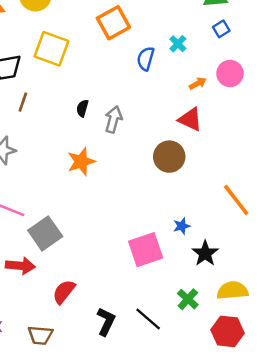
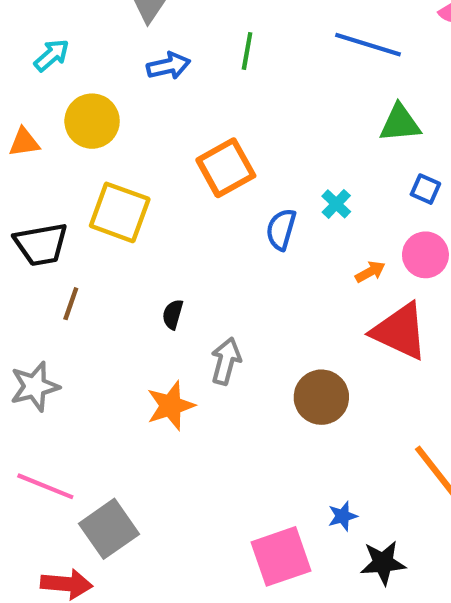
blue square: (221, 29) -> (425, 189), moved, turned -35
gray arrow: (113, 119) -> (226, 361), moved
red triangle: (190, 119) -> (400, 331), moved, size x1.4
black star: (205, 253) -> (383, 563), turned 30

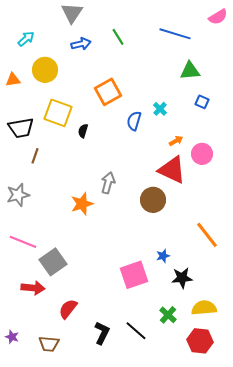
green line: (247, 51) -> (118, 37), turned -42
pink circle: (425, 255) -> (202, 154), moved
black semicircle: (173, 314) -> (83, 131), moved
red triangle: (400, 331) -> (172, 170), moved

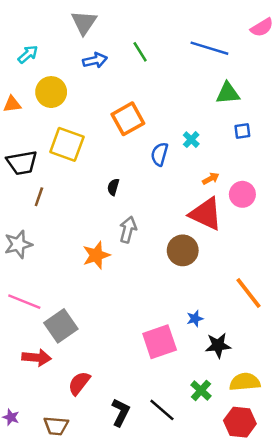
blue square: (202, 102) -> (242, 131), turned -32
black semicircle: (83, 131) -> (113, 187), moved

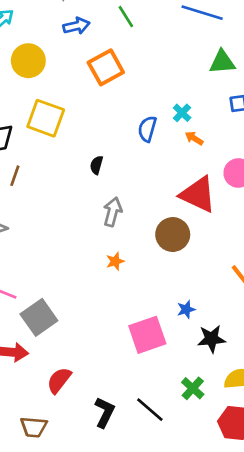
orange square: (128, 119) -> (106, 67), moved
orange arrow: (211, 178) -> (194, 138), moved, turned -119
orange star: (96, 255) -> (115, 261), moved, size x0.6

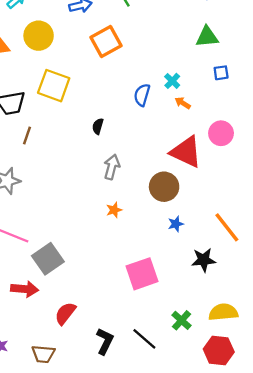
blue star: (186, 309) -> (176, 224), moved
black star: (211, 339) -> (204, 260), moved

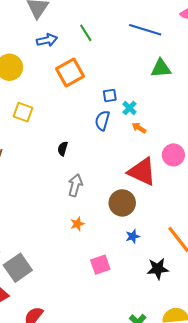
blue square: (221, 73) -> (110, 95), moved
yellow square: (54, 86) -> (23, 112), size x0.7
pink square: (142, 274) -> (100, 265), moved, size x0.7

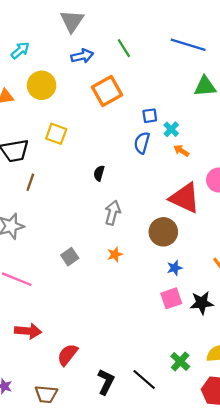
pink square: (100, 265) -> (171, 298), moved
gray square: (18, 268) -> (70, 257), moved, size x0.6

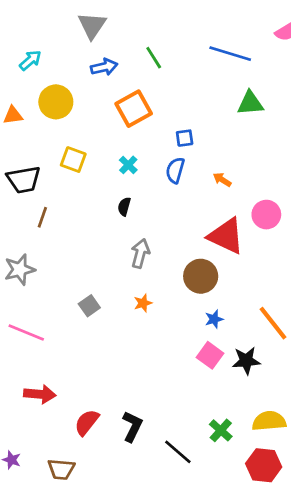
cyan cross: (171, 129) -> (128, 165), moved
pink square: (171, 298) -> (210, 355), turned -35
black L-shape: (106, 382) -> (132, 426), moved

